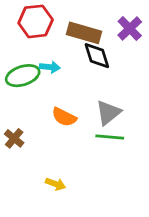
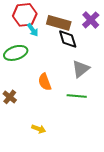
cyan arrow: (50, 67) -> (33, 30), moved, turned 48
gray triangle: (108, 113) -> (81, 69), moved
orange semicircle: (64, 117) -> (45, 82), turned 42

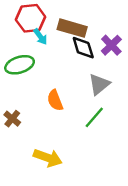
purple cross: (91, 20) -> (111, 45), moved
green line: (77, 96) -> (94, 117), turned -54
yellow arrow: (39, 129) -> (48, 158), size x1.6

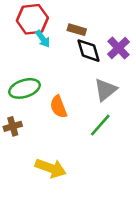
brown rectangle: (72, 28) -> (77, 30), size x0.6
green ellipse: (20, 65) -> (25, 88), moved
brown cross: (12, 119) -> (13, 126), turned 35

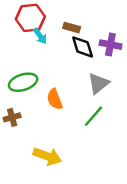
purple cross: (119, 48) -> (110, 45), turned -35

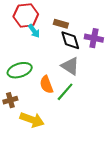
gray triangle: (98, 83) -> (70, 66), moved, turned -48
green line: (93, 116) -> (65, 92), moved
yellow arrow: (47, 156) -> (32, 120), moved

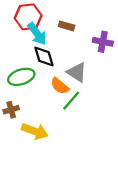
cyan arrow: (34, 31) -> (37, 34), size x1.5
black diamond: (70, 40) -> (44, 56), moved
orange semicircle: (46, 85) -> (60, 86), moved, turned -30

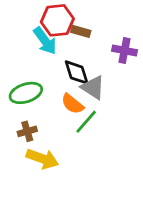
red hexagon: (28, 17) -> (57, 20), moved
black diamond: (44, 56) -> (77, 72), moved
brown cross: (11, 110) -> (27, 131), moved

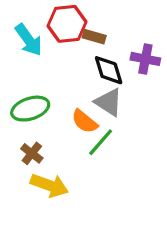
cyan arrow: (45, 41) -> (29, 40), moved
black diamond: (77, 72) -> (109, 70), moved
brown cross: (27, 131) -> (32, 153), turned -36

